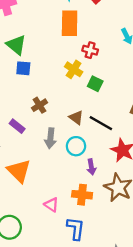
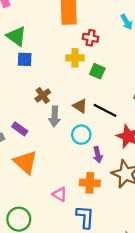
yellow cross: (74, 69) -> (75, 58), turned -30
purple rectangle: (17, 126) -> (20, 129), moved
gray arrow: (50, 138) -> (55, 116), moved

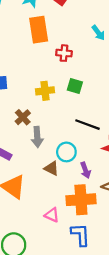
yellow cross: (75, 58) -> (45, 91), moved
brown triangle: (80, 106) -> (51, 168), moved
orange cross: (90, 183) -> (81, 200), size x1.4

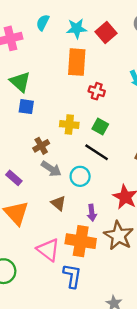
black line: (87, 125) -> (97, 152), moved
gray arrow: (37, 137) -> (51, 169), turned -66
cyan circle: (66, 152) -> (80, 176), moved
pink triangle: (52, 215) -> (48, 250), size x1.5

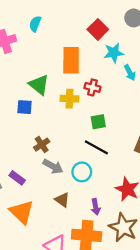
cyan star: (77, 28) -> (114, 53), moved
green triangle: (20, 82) -> (39, 85), moved
yellow cross: (69, 125) -> (69, 99), moved
green square: (100, 126) -> (98, 122), turned -35

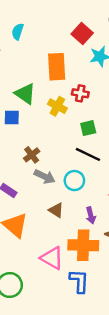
yellow cross: (69, 99) -> (57, 106), turned 30

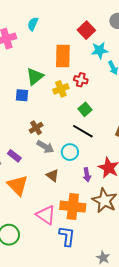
green triangle: (25, 94) -> (35, 76), turned 42
yellow cross: (57, 106) -> (61, 89), turned 35
green square: (88, 128) -> (85, 109), turned -32
purple arrow: (91, 215) -> (87, 175), moved

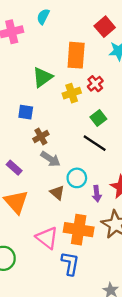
red cross: (81, 80) -> (95, 84), turned 32
blue square: (22, 95) -> (26, 112), moved
cyan circle: (70, 152) -> (77, 178), moved

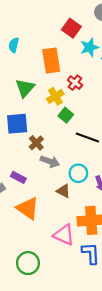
cyan semicircle: (43, 17) -> (14, 45), moved
blue square: (26, 112) -> (17, 124), size x1.5
green square: (98, 118) -> (66, 115), moved

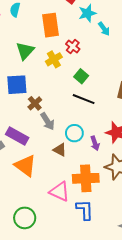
green square: (66, 115) -> (81, 76), moved
gray arrow: (50, 161) -> (47, 121), turned 36
purple rectangle: (18, 177) -> (17, 136), size x1.5

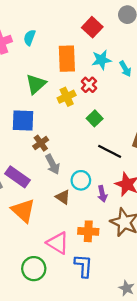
cyan star: (87, 13) -> (101, 60), moved
black line: (84, 99) -> (110, 151), moved
orange cross: (86, 178) -> (88, 231), size x0.7
green circle: (25, 218) -> (34, 269), moved

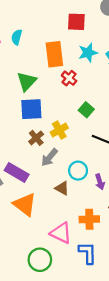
red square: (92, 27) -> (76, 22), turned -36
red cross: (89, 85) -> (69, 78), moved
yellow cross: (67, 97) -> (59, 130), moved
blue square: (23, 120) -> (31, 109), moved
gray arrow: (53, 164) -> (49, 157), turned 72

